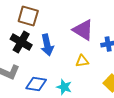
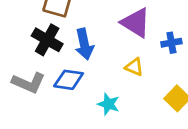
yellow triangle: (82, 61) -> (134, 67), turned 32
blue diamond: (36, 84) -> (69, 80), moved

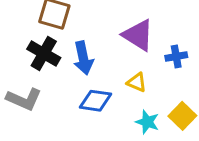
blue diamond: (69, 80) -> (95, 101), moved
cyan star: (109, 104) -> (147, 122), moved

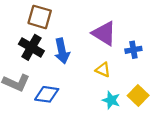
blue diamond: (95, 101) -> (47, 94), moved

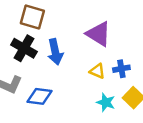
blue cross: (133, 50) -> (121, 69), moved

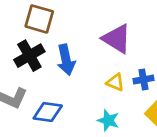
black cross: (24, 48) -> (29, 56), turned 30
cyan star: (106, 102) -> (108, 120), moved

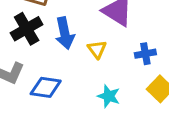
yellow triangle: (115, 82) -> (97, 49), moved, turned 30

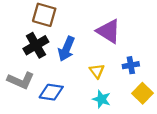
blue arrow: (65, 33) -> (66, 49), turned 35
yellow triangle: (97, 49) -> (97, 71), moved

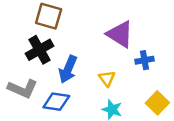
blue arrow: (66, 49) -> (68, 69), moved
blue cross: (131, 65) -> (144, 60), moved

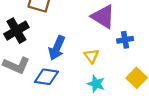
black cross: (39, 50) -> (16, 31), moved

